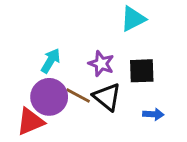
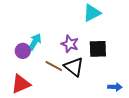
purple circle: (49, 97) -> (23, 51), moved, size x0.6
blue arrow: (153, 114) -> (115, 87), moved

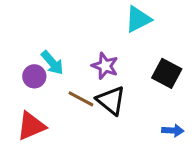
cyan arrow: (35, 42) -> (52, 63), turned 108
black square: (98, 49) -> (167, 73), moved, turned 30

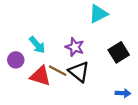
black square: (167, 73) -> (119, 52), turned 30
purple circle: (34, 76) -> (16, 60), moved
red triangle: (31, 126) -> (40, 76), moved, turned 40

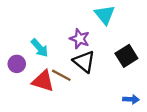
cyan triangle: (98, 14) -> (105, 15), turned -42
purple star: (75, 47) -> (80, 39), moved
black triangle: (79, 72) -> (84, 62), moved

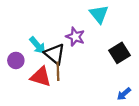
black triangle: (84, 62) -> (55, 54), moved
brown line: (61, 75) -> (58, 71), turned 60
blue arrow: (131, 99) -> (124, 94), turned 136

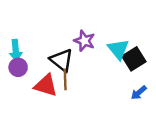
cyan triangle: (99, 14) -> (118, 49), moved
cyan arrow: (37, 45) -> (16, 50), moved, turned 36
blue arrow: (124, 94) -> (139, 93), moved

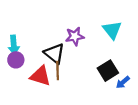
purple star: (84, 41) -> (75, 36), turned -30
cyan triangle: (118, 49) -> (112, 30), moved
black square: (134, 59) -> (108, 71), moved

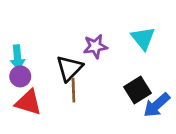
black triangle: (54, 53) -> (69, 68), turned 35
red triangle: (40, 76) -> (28, 102), moved
blue arrow: (123, 82) -> (157, 105), size x1.5

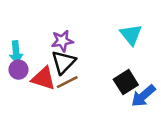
purple star: (95, 46) -> (62, 41), moved
brown line: (73, 90) -> (67, 82), turned 65
red triangle: (28, 102) -> (43, 78), moved

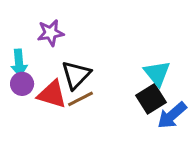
cyan triangle: (131, 35) -> (157, 73), moved
purple star: (62, 41) -> (51, 33), moved

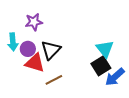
purple circle: (22, 84) -> (28, 49), moved
brown line: (81, 99) -> (54, 80), moved

